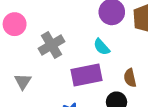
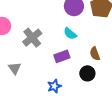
purple rectangle: (87, 75) -> (62, 56), size x0.7

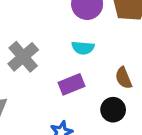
cyan semicircle: (70, 34) -> (83, 48), turned -32

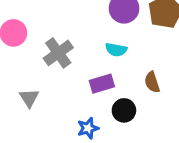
black circle: (113, 110) -> (124, 110), moved

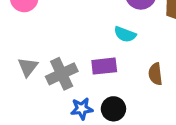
gray cross: (58, 53) -> (62, 74), moved
black circle: (124, 110) -> (113, 109), moved

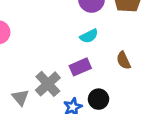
cyan semicircle: (125, 34) -> (89, 36), turned -30
gray triangle: (28, 67) -> (20, 97), moved

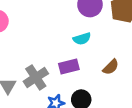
brown semicircle: (124, 60) -> (111, 67), turned -120

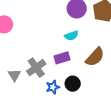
brown semicircle: (111, 67) -> (95, 57), size x1.5

